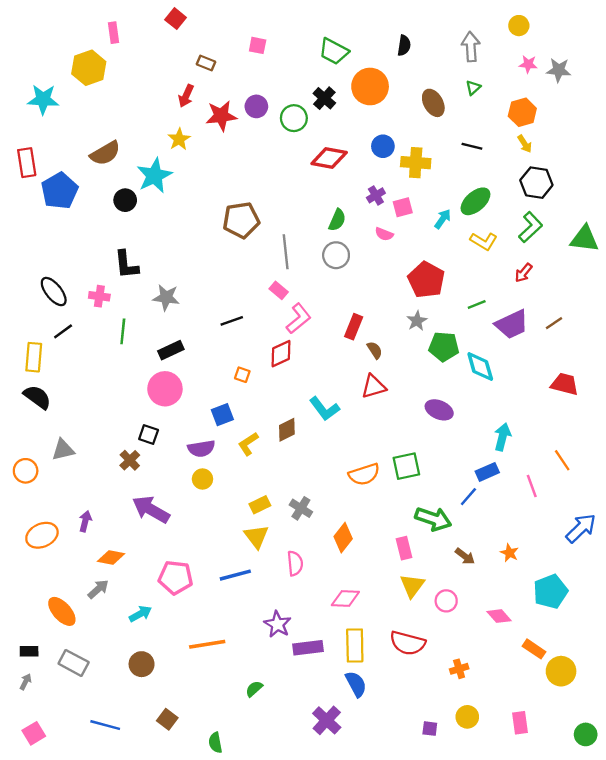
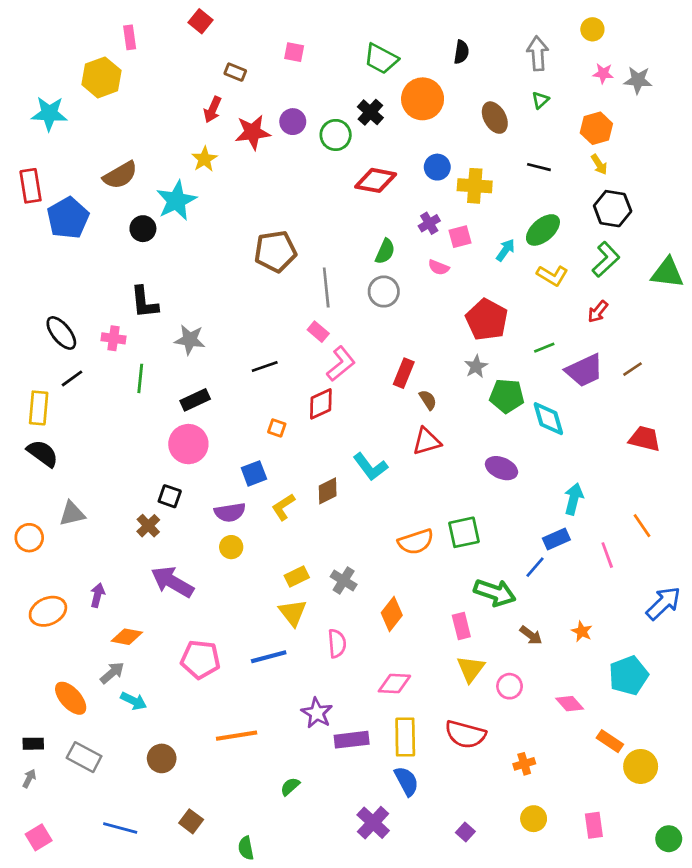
cyan arrow: (140, 614) -> (134, 701), moved, turned 55
purple square: (430, 729) -> (465, 832), moved, turned 35

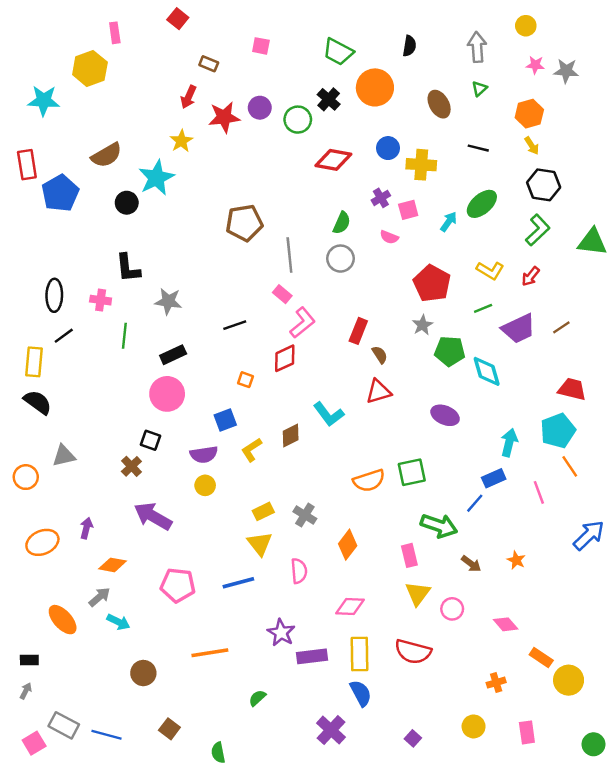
yellow L-shape: (552, 275) -> (490, 270), moved
black ellipse: (61, 333) -> (54, 295), turned 40
cyan pentagon: (629, 675) -> (558, 431), moved
gray rectangle: (84, 757) -> (64, 725), moved
orange cross: (524, 764) -> (496, 683), moved

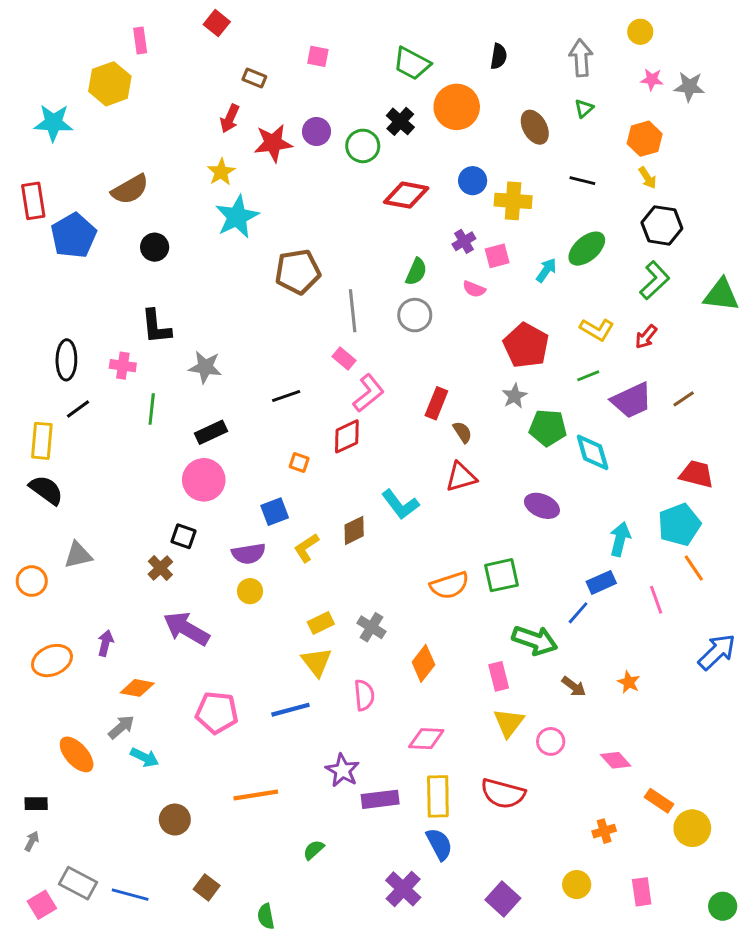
cyan star: (156, 178) -> (237, 217), moved
purple square: (413, 738) -> (503, 899), size x1.6

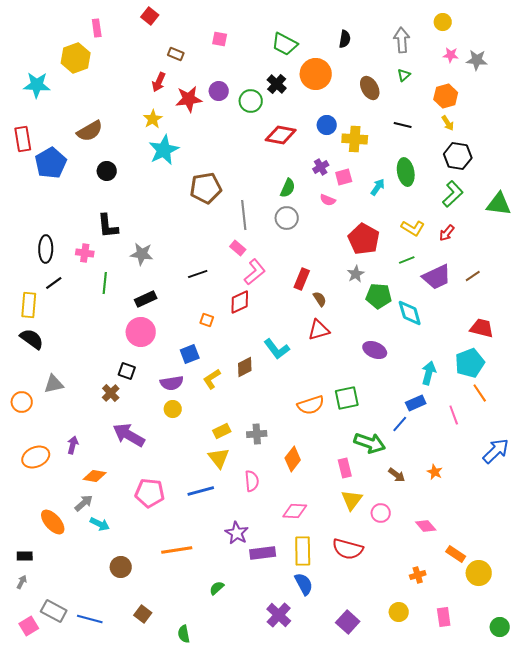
green ellipse: (587, 249) -> (406, 172), turned -60
gray cross: (371, 627) -> (257, 434), turned -36

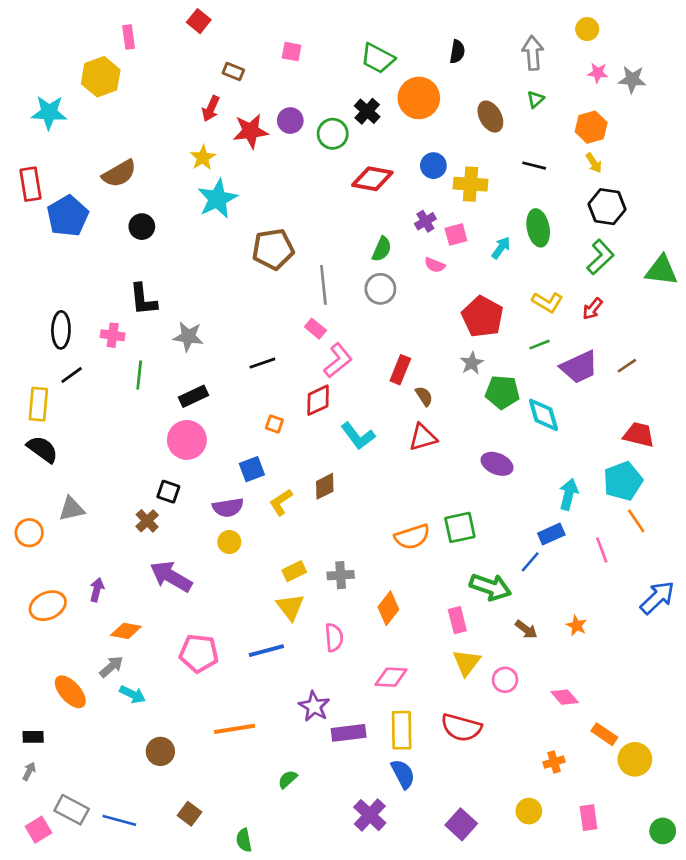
cyan L-shape: (277, 349) -> (358, 436), moved

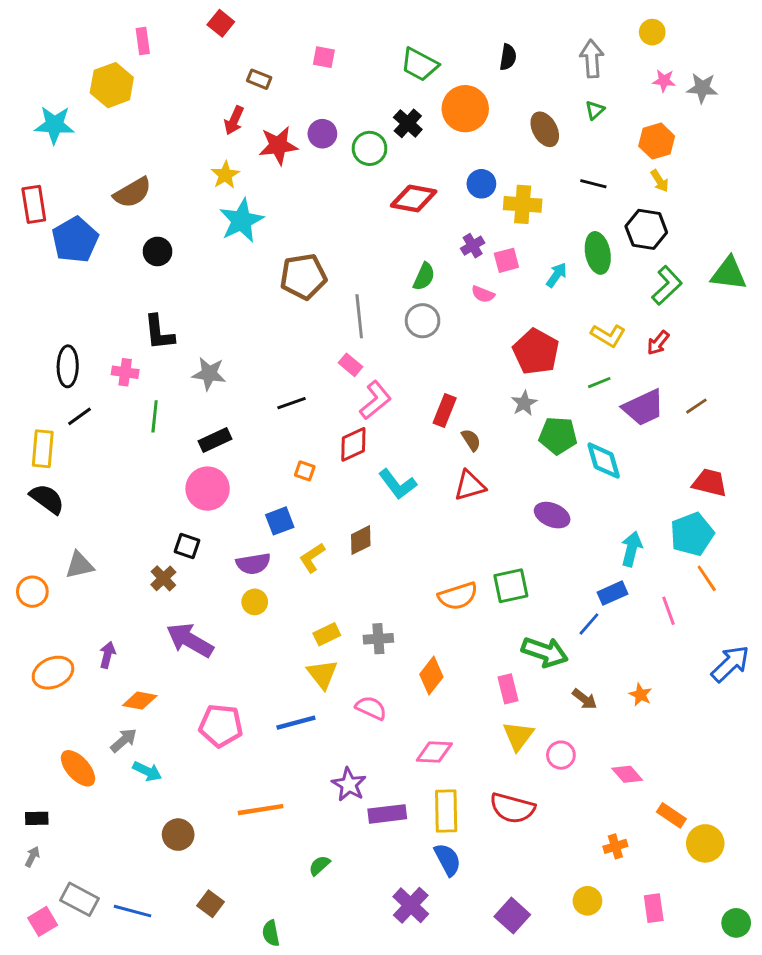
black hexagon: (607, 207) -> (646, 229), moved
green triangle: (661, 270) -> (729, 274), moved
pink semicircle: (334, 637) -> (371, 708), turned -60

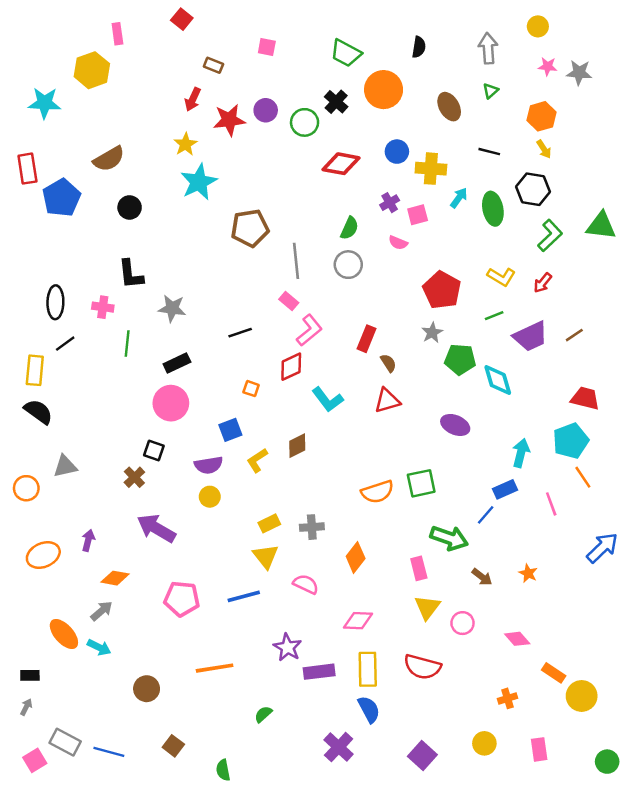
cyan arrow: (557, 275) -> (459, 198), moved
cyan arrow: (147, 771) -> (99, 647), moved

